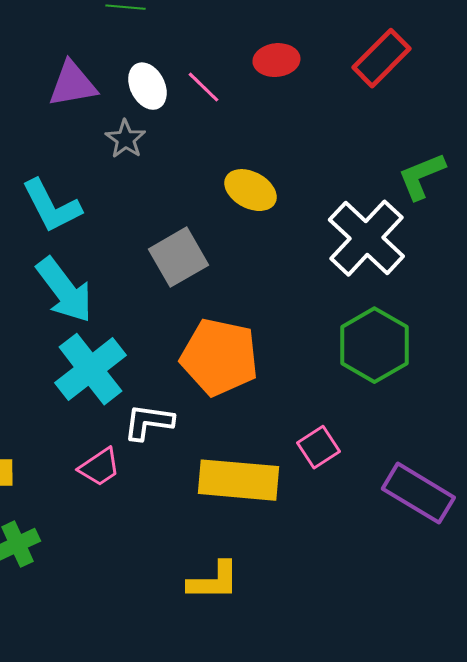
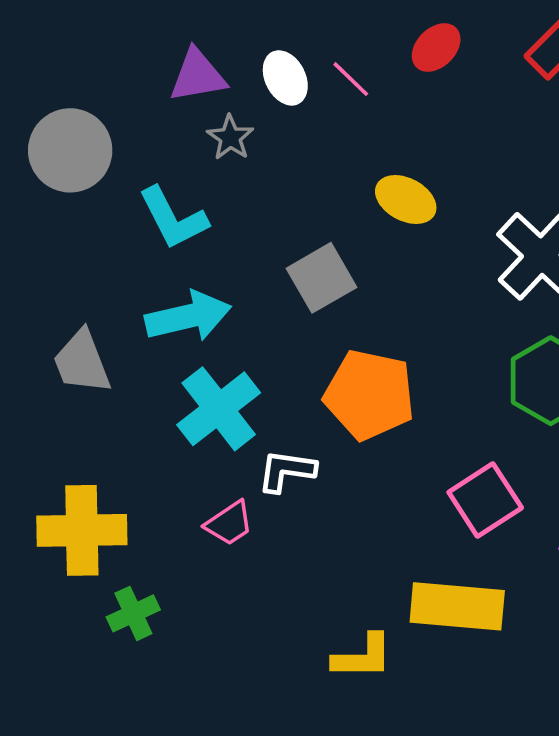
red ellipse: (276, 60) -> (436, 48), turned -39
gray star: (125, 139) -> (230, 138), moved
cyan arrow: (64, 290) -> (188, 316), turned -66
pink square: (318, 447) -> (485, 500), size x1.5
yellow rectangle: (238, 480) -> (457, 606), moved

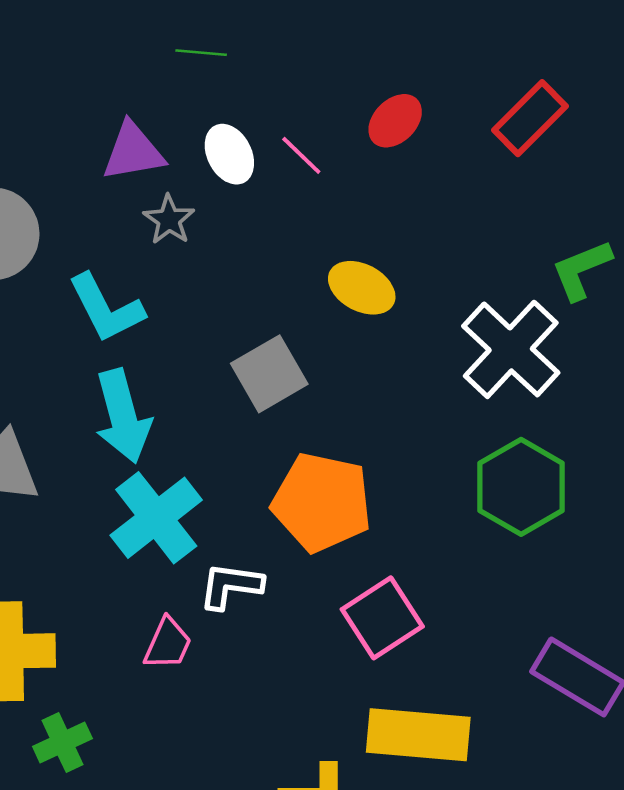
cyan arrow: (188, 316) -> (123, 416), turned 88
pink square: (485, 500) -> (382, 618), moved
pink trapezoid: (229, 523) -> (168, 644), turned -32

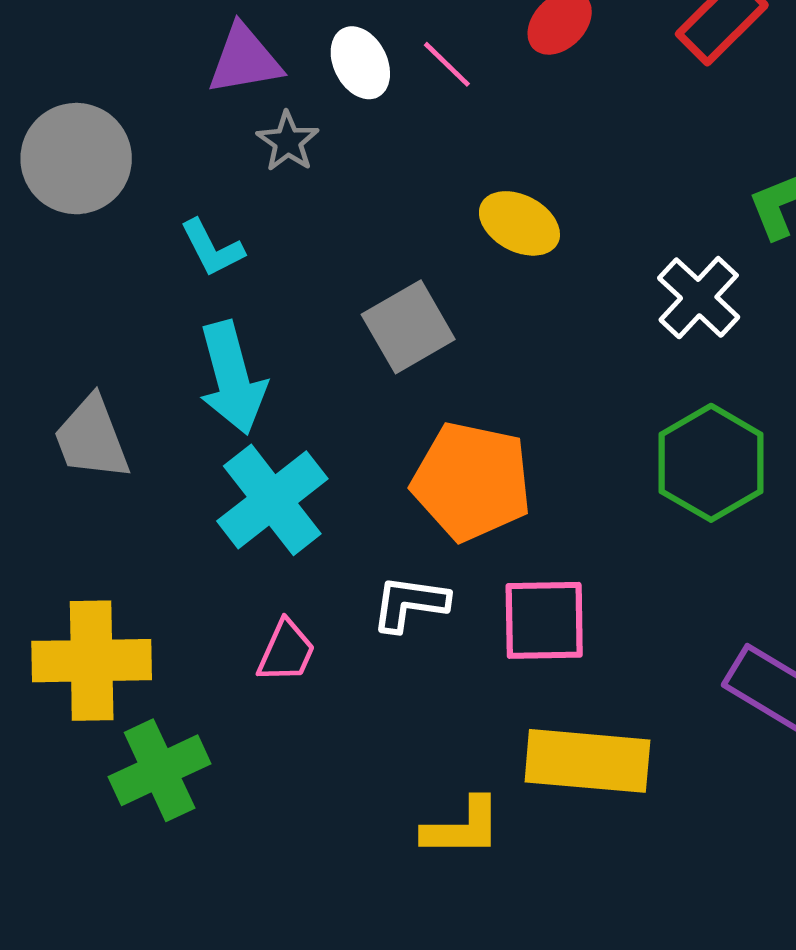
cyan L-shape: (106, 308) -> (212, 248), size x0.7
white cross: (511, 349) -> (699, 298), size x0.7
white L-shape: (231, 586) -> (410, 603), moved
pink square: (382, 618) -> (544, 620), turned 32
green cross: (62, 742) -> (160, 770), size x1.4

